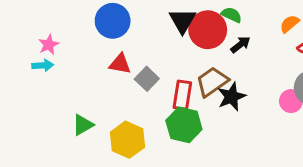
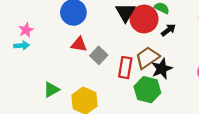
green hexagon: (184, 125) -> (147, 90), moved

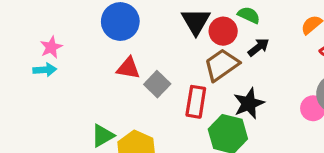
red circle: (144, 19) -> (223, 31), size x0.7
brown trapezoid: (147, 58) -> (221, 65), moved
green triangle: (51, 90) -> (103, 136), moved

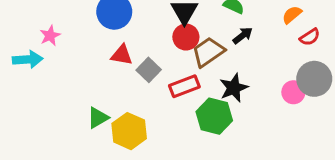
red circle: (223, 31) -> (186, 37), moved
cyan arrow: (45, 70) -> (28, 59), moved, size x1.4
red rectangle: (196, 102) -> (184, 86), turned 60

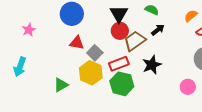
cyan arrow: (28, 59) -> (20, 67), moved, turned 114
pink circle: (293, 92) -> (188, 87), moved
green hexagon: (214, 116) -> (122, 84), moved
yellow hexagon: (129, 131) -> (91, 73), moved

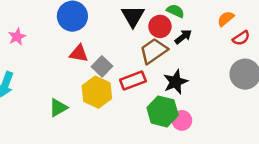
red circle: (120, 31) -> (160, 26), moved
green hexagon: (122, 84) -> (163, 111), moved
pink circle: (188, 87) -> (182, 120), moved

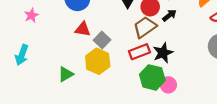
red rectangle: (133, 81) -> (139, 52), moved

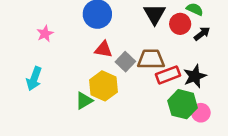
brown trapezoid: (145, 27) -> (151, 59), moved, turned 35
yellow hexagon: (98, 61) -> (103, 86), moved

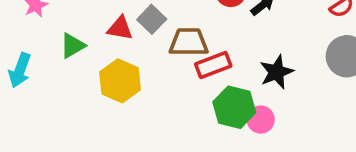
gray square: (125, 62) -> (152, 19), moved
black star: (195, 76) -> (277, 72), moved
green triangle: (84, 101) -> (73, 46), moved

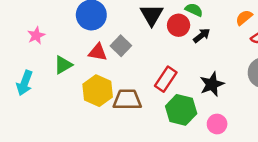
brown trapezoid: (189, 42) -> (127, 100), moved
red rectangle: (213, 65) -> (166, 79), turned -35
pink circle: (261, 120) -> (217, 124), moved

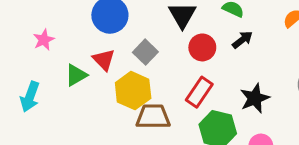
red circle: (179, 25) -> (202, 47), moved
red triangle: (98, 52) -> (104, 60), moved, turned 36
yellow hexagon: (98, 91) -> (133, 91), moved

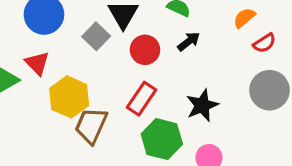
gray square: (145, 52) -> (96, 36), moved
brown trapezoid: (153, 117) -> (91, 126), turned -66

